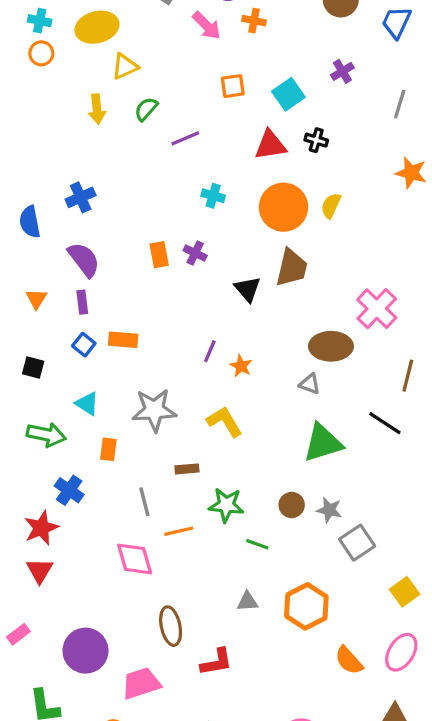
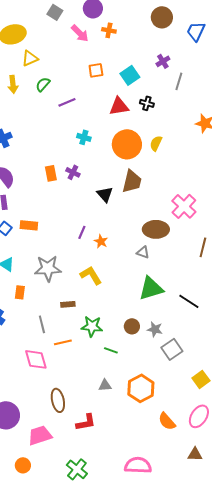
gray line: (400, 104) -> (179, 81), moved
black line: (385, 423) -> (189, 301), moved

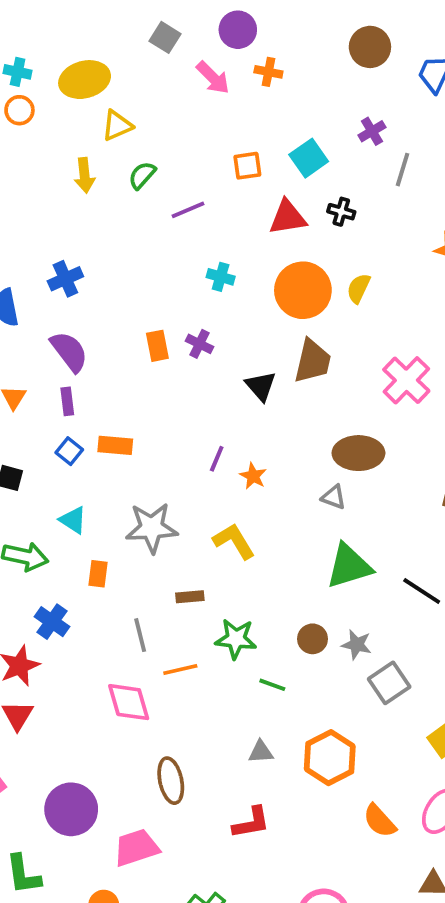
orange square: (96, 70) -> (247, 166), moved
pink cross: (184, 206) -> (406, 380), moved
red L-shape: (86, 422) -> (251, 823), moved

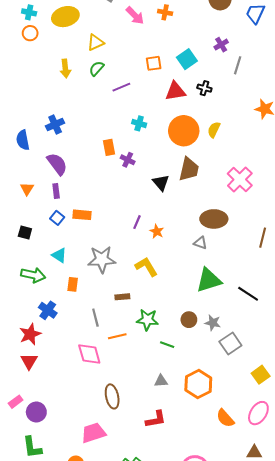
yellow triangle: (117, 126) -> (95, 42), moved
orange rectangle: (157, 346) -> (109, 147), moved
purple circle: (71, 809) -> (36, 412), moved, size x0.7

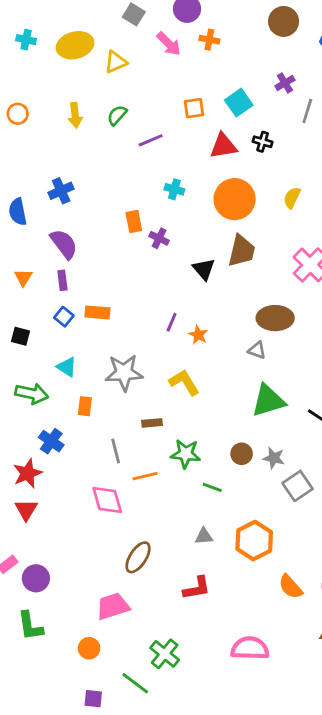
orange circle: (30, 33) -> (18, 114), moved
yellow triangle: (95, 42) -> (116, 62), moved
yellow semicircle: (214, 130) -> (292, 198), moved
brown ellipse: (112, 396) -> (138, 557), turned 45

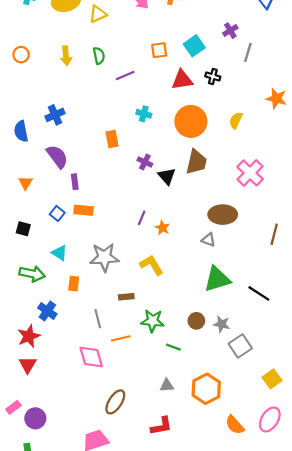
green semicircle: (117, 115) -> (99, 56), turned 126
purple cross: (159, 238) -> (145, 162), moved
purple rectangle: (62, 280) -> (75, 182), moved

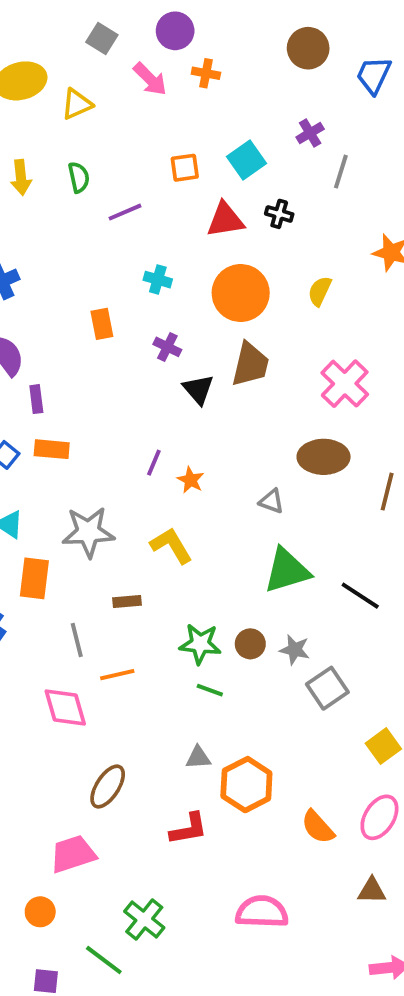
purple cross: (145, 162) -> (167, 347), moved
brown ellipse: (223, 215) -> (324, 457), moved
orange rectangle: (74, 284) -> (34, 578), size x1.5
green star: (153, 321) -> (200, 644), moved
orange hexagon: (206, 389) -> (246, 785), moved

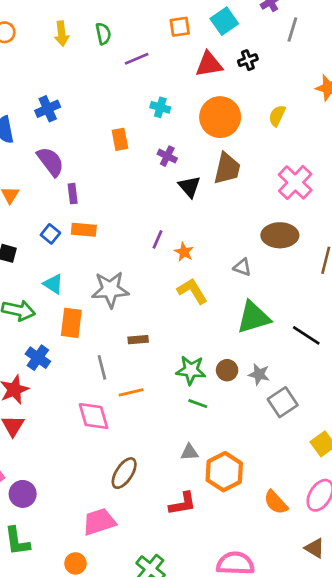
black cross: (279, 214) -> (248, 60), turned -36
yellow L-shape: (171, 546) -> (192, 291), moved
brown triangle: (372, 891) -> (315, 548), turned 30

